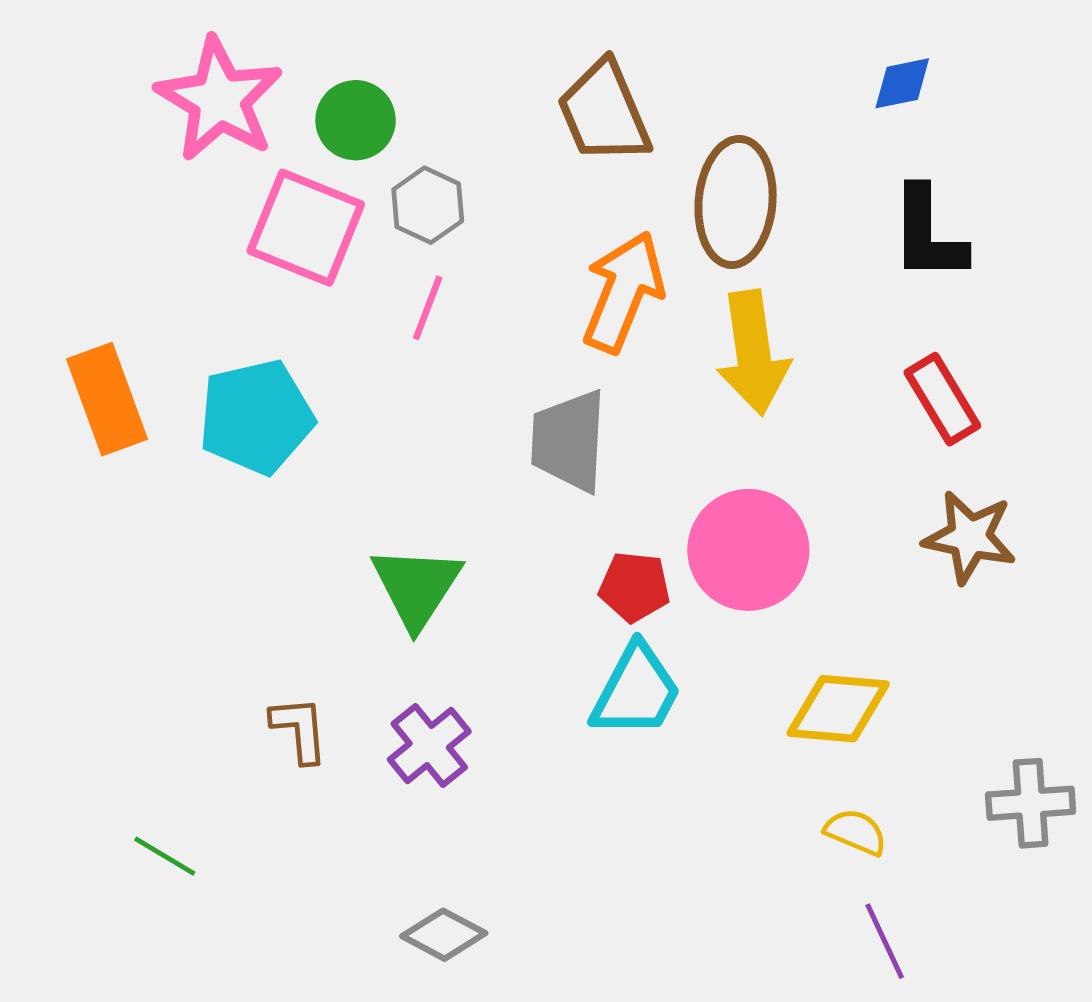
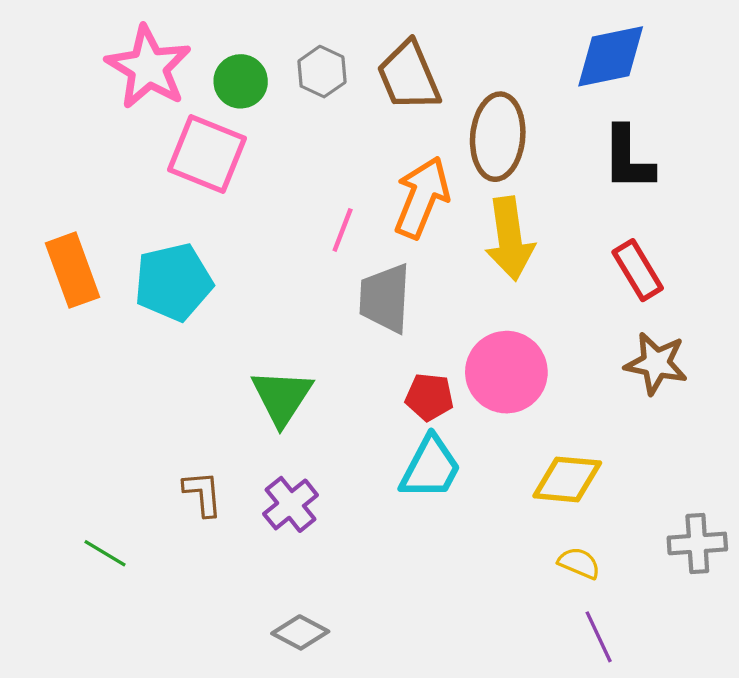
blue diamond: (902, 83) -> (611, 56), size x1.8
gray hexagon: (428, 205) -> (322, 72), moved
pink line: (428, 308) -> (343, 230), moved
green line: (165, 856) -> (105, 553), moved

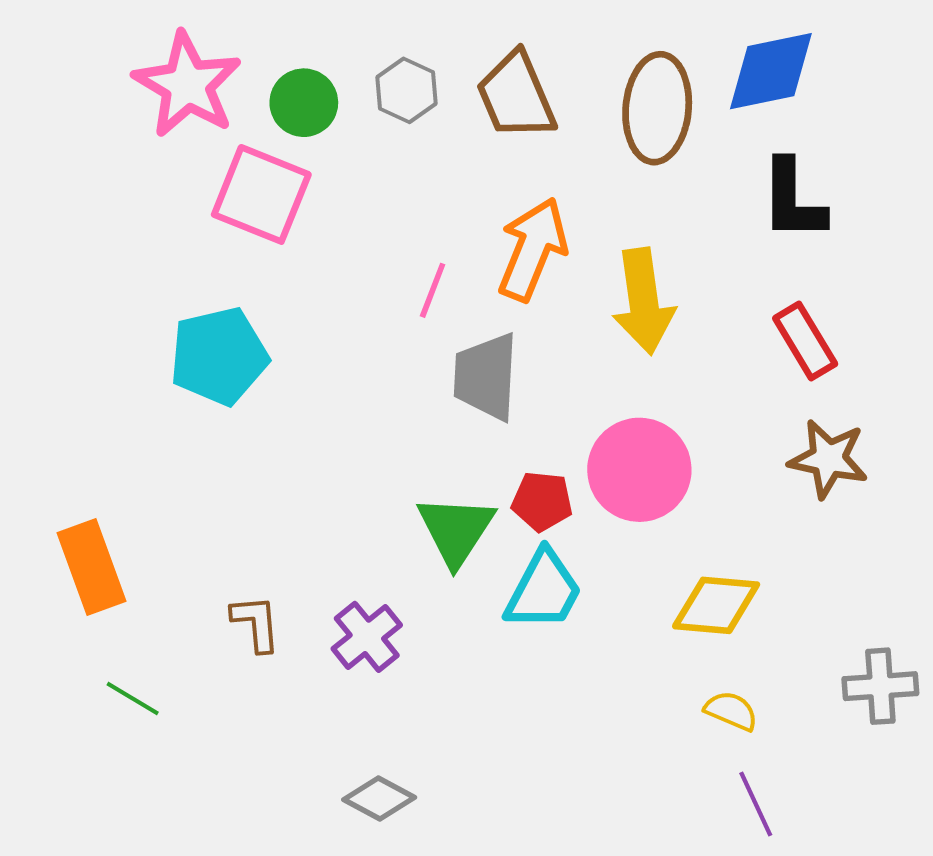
brown ellipse: (498, 137) -> (657, 108), moved
orange rectangle: (72, 270) -> (91, 567), moved
green triangle: (282, 397) -> (456, 530), moved

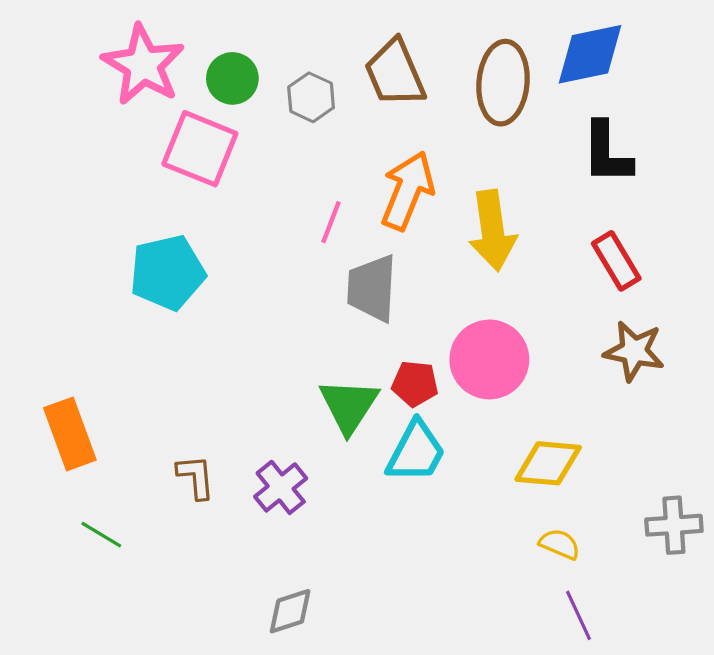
gray hexagon: (407, 90) -> (311, 97), moved
gray diamond: (379, 799) -> (290, 611), turned -46

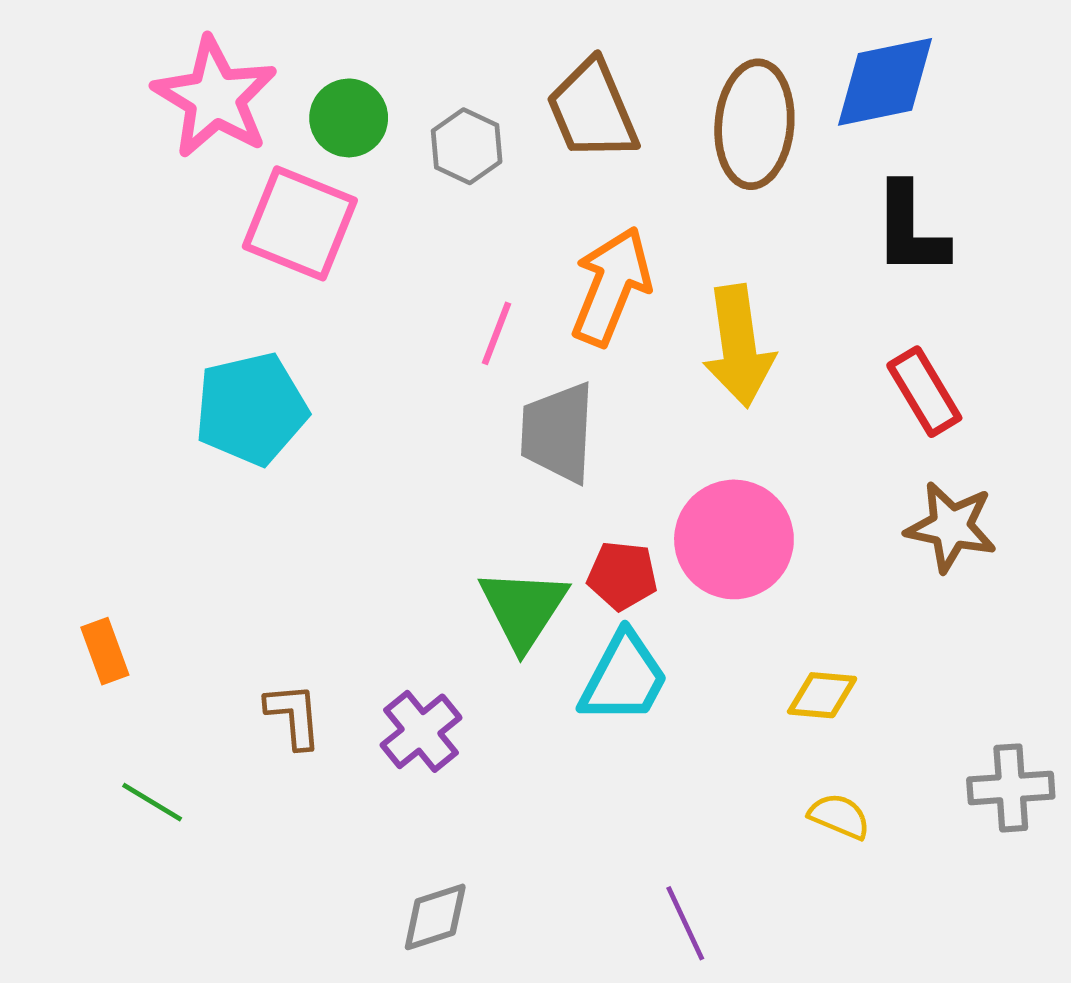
orange rectangle: (70, 434) -> (105, 651), size x0.6
yellow diamond: (548, 463) -> (822, 695), size x0.7
purple line: (578, 615) -> (685, 923), moved

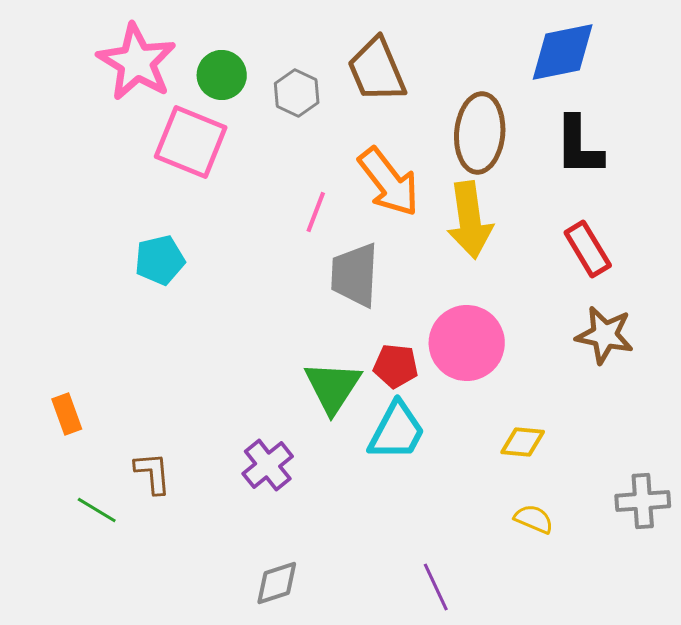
brown ellipse: (754, 124) -> (480, 133), moved
orange arrow: (611, 286) -> (389, 182), turned 120
cyan pentagon: (251, 409) -> (160, 260), size x0.7
brown L-shape: (294, 716) -> (153, 473), moved

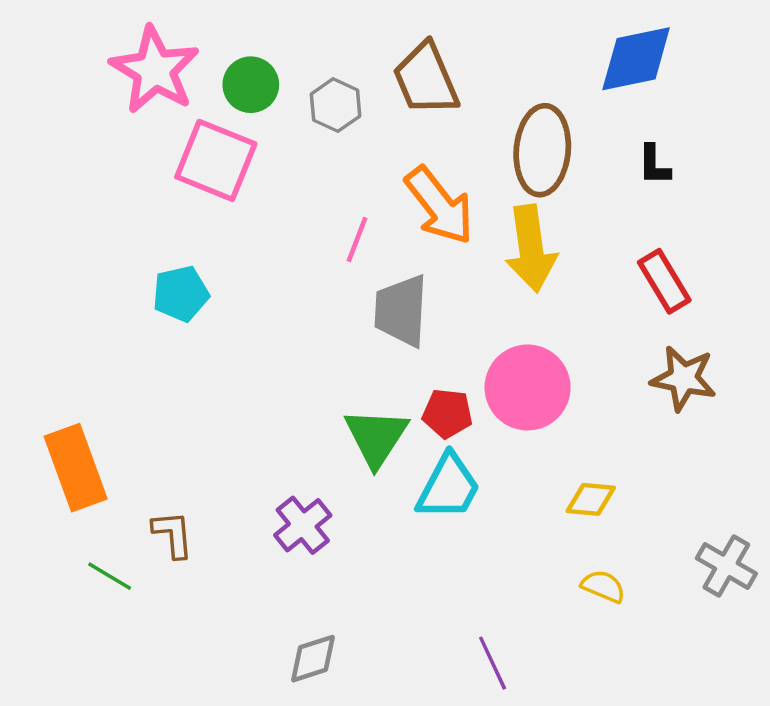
black L-shape: (579, 146) -> (654, 165), size x0.6
orange rectangle: (67, 414) -> (76, 468), size x1.8
gray cross: (643, 501) -> (726, 566), turned 34

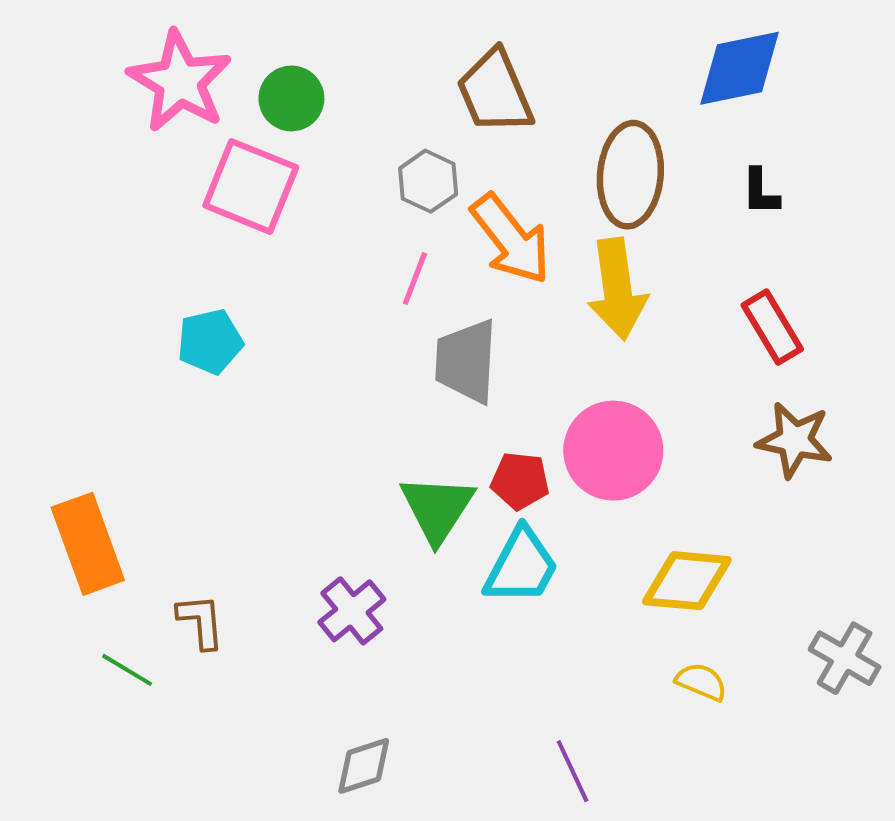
gray hexagon: (336, 105) -> (428, 181), moved
yellow diamond: (591, 499) -> (687, 581), size x1.5

